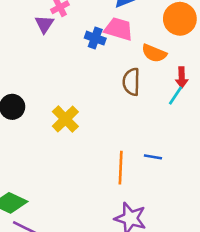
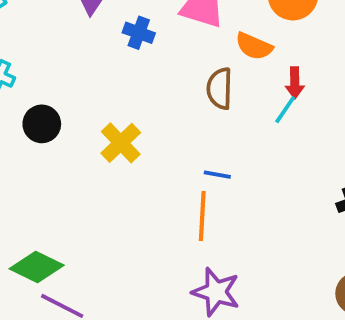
blue cross: (95, 38) -> (139, 33), moved
blue line: (153, 157) -> (217, 175), moved

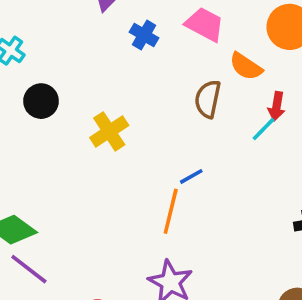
blue line: (217, 175) -> (191, 176), turned -50

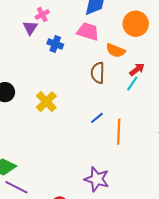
red arrow: (277, 106) -> (137, 69), turned -126
orange line: (171, 211) -> (119, 132), moved

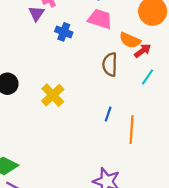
red arrow: (137, 69) -> (143, 51), moved
blue line: (97, 118) -> (108, 114), turned -32

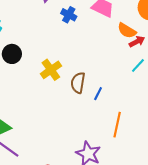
brown semicircle: (110, 64) -> (78, 83), moved
orange line: (132, 130) -> (117, 125), moved

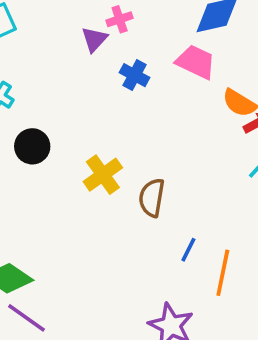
blue line: (98, 94) -> (188, 250), moved

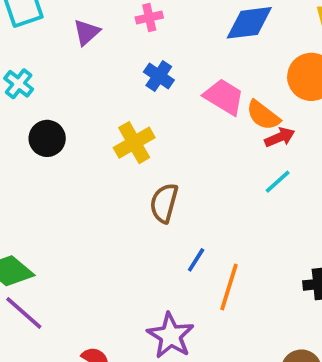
purple triangle: (94, 39) -> (87, 32), moved
pink trapezoid: (196, 62) -> (224, 97), moved
yellow cross: (103, 175) -> (134, 143), moved

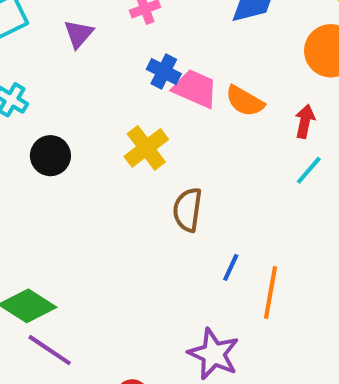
pink trapezoid: (224, 97) -> (195, 89), moved
orange semicircle: (263, 115) -> (245, 101), moved
red arrow: (280, 137) -> (305, 121), turned -48

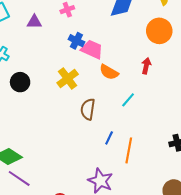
purple triangle: (78, 34) -> (34, 22), turned 49
orange semicircle: (245, 101) -> (109, 72), moved
cyan line: (309, 170) -> (128, 100), moved

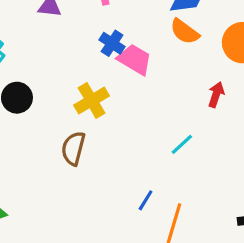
orange semicircle: (109, 72) -> (185, 32), moved
brown semicircle: (88, 109) -> (73, 148), moved

